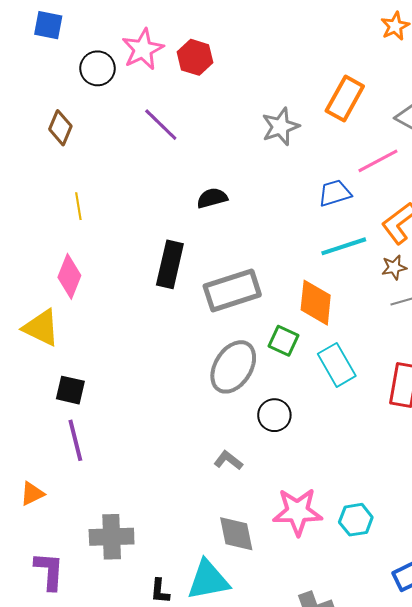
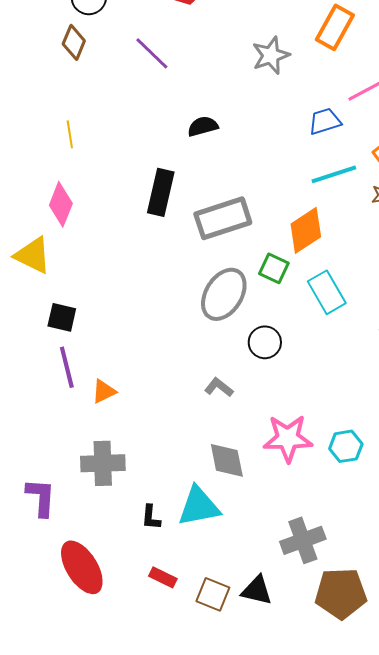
brown diamond: (60, 128) -> (74, 42), moved
orange diamond: (316, 303) -> (306, 230), turned 51
orange triangle: (32, 494) -> (104, 391), moved

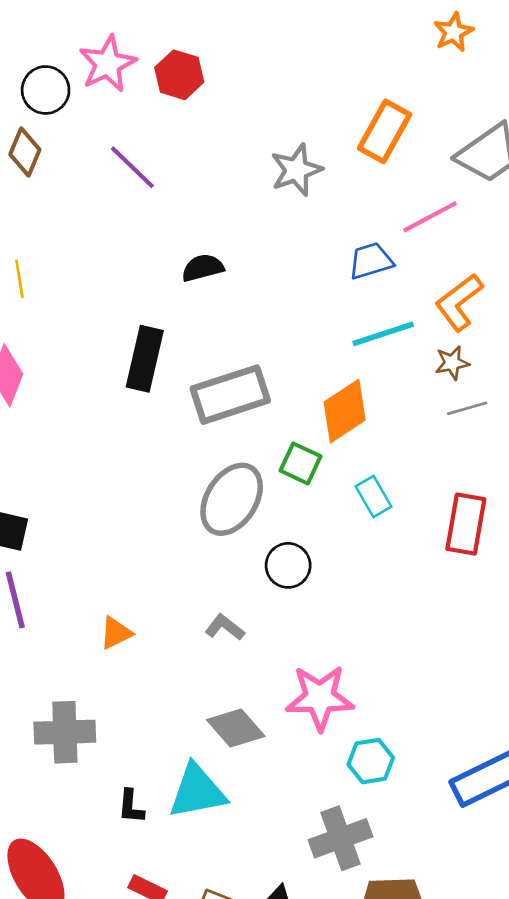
cyan rectangle: (327, 292) -> (374, 497), size x0.7
orange triangle: (104, 391) -> (116, 633), moved
cyan hexagon: (346, 446) -> (371, 761), moved
gray diamond: (227, 460) -> (236, 728), turned -30

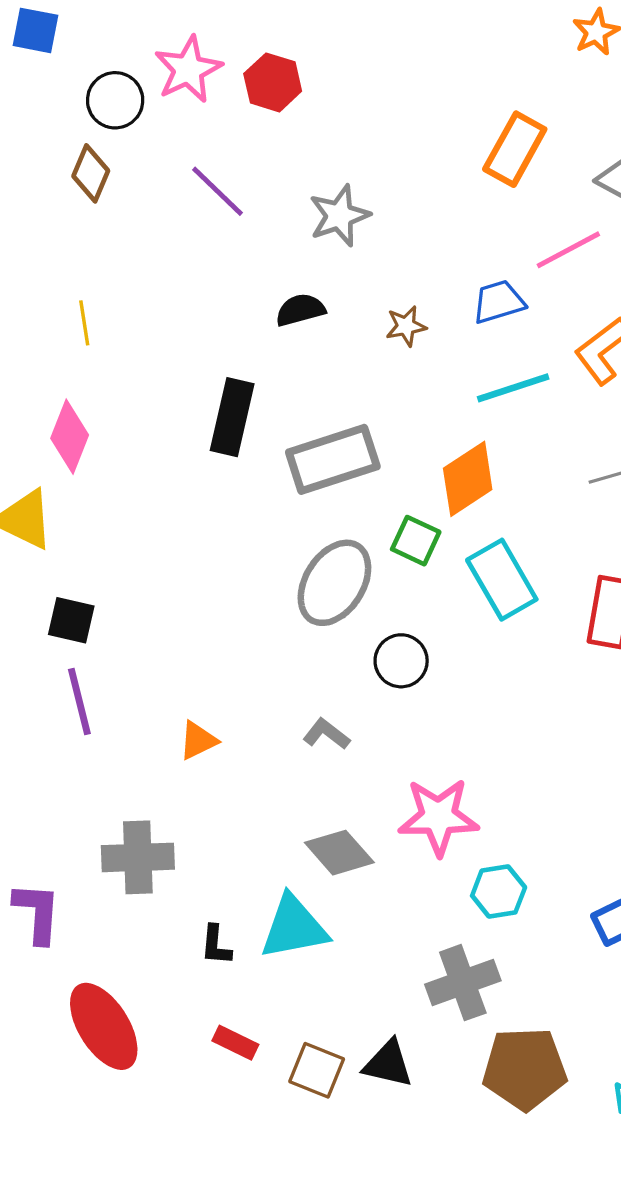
gray star: (296, 170) -> (339, 216), moved
brown star: (452, 363) -> (406, 326), moved
cyan rectangle: (374, 497) -> (502, 580), size x1.6

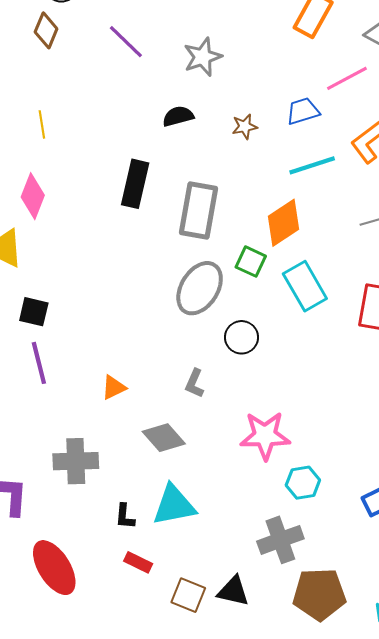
gray rectangle: (333, 459) -> (199, 210), turned -62
gray L-shape: (326, 734) -> (194, 383), turned -104
gray diamond: (339, 853) -> (164, 438), moved
red rectangle: (235, 1043) -> (138, 562), moved

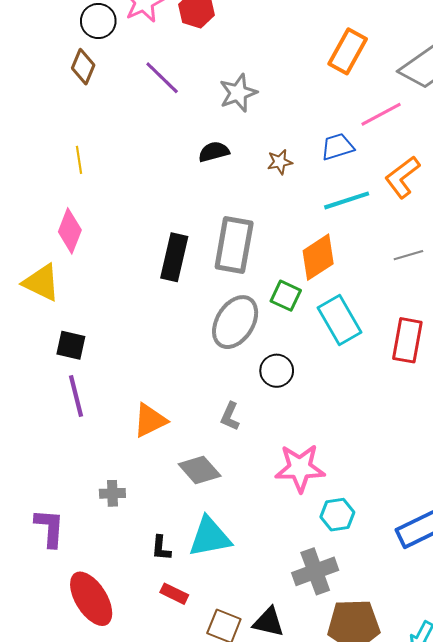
black rectangle: (135, 184) -> (174, 257), moved
orange triangle: (114, 387) -> (150, 420), size x1.4
gray cross: (76, 461) -> (112, 493), size x0.6

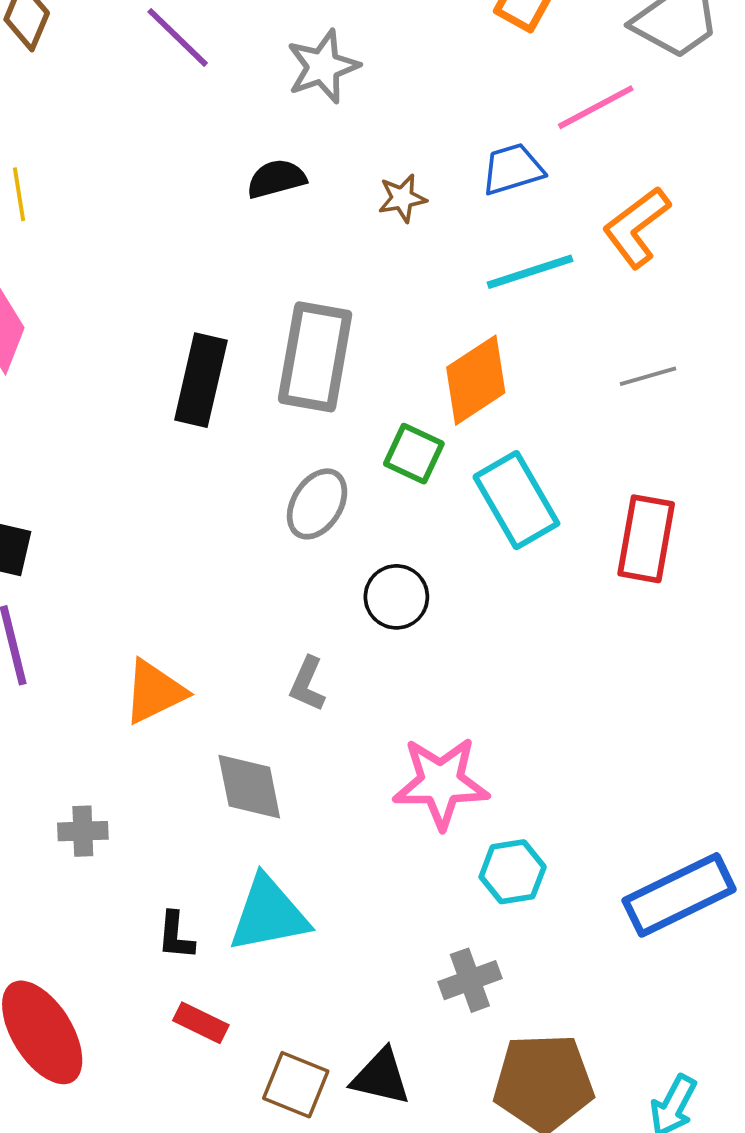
gray ellipse: (235, 322) -> (317, 504), size x0.7
gray diamond: (200, 470) -> (249, 787), turned 30
gray cross: (315, 571) -> (470, 980), size x0.7

